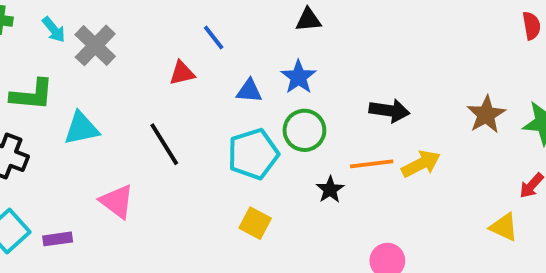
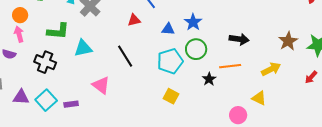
yellow arrow: (421, 164) -> (271, 69), moved
yellow triangle: (504, 227) -> (259, 98), moved

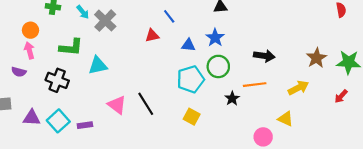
black line: (125, 56) -> (146, 104), moved

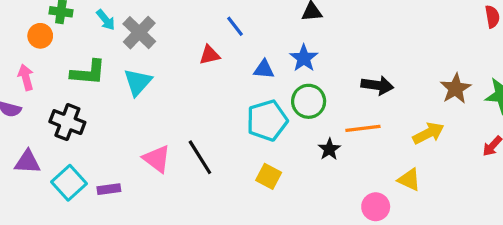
orange circle: (30, 30) -> (40, 36), moved
cyan triangle: (98, 65) -> (138, 82), moved, turned -36
purple triangle: (32, 118) -> (27, 162), moved

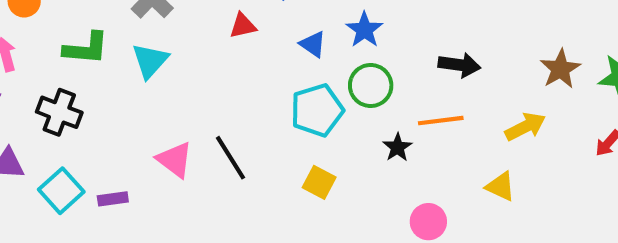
blue triangle: (264, 69) -> (313, 44), turned 30
pink circle: (376, 207) -> (428, 222), moved

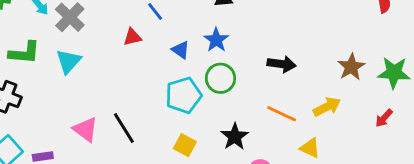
orange line: (441, 121) -> (282, 114), moved, turned 32
black star: (397, 147) -> (235, 137), moved, size x1.4

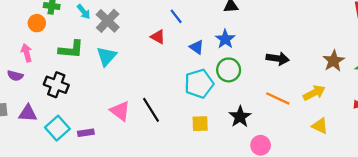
red triangle: (132, 37) -> (158, 37), turned 42
yellow square: (185, 145) -> (200, 124), turned -30
yellow triangle: (310, 148) -> (320, 126), moved

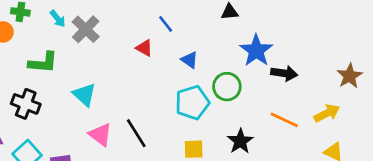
blue star: (225, 39) -> (256, 51), moved, size x1.4
cyan triangle: (106, 56) -> (84, 95), moved, turned -30

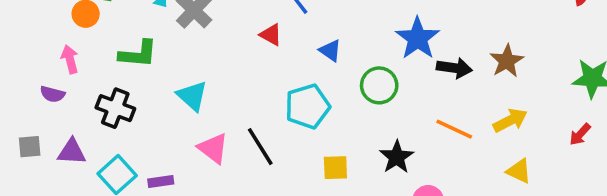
brown star: (350, 76) -> (507, 61), moved
cyan pentagon: (192, 103) -> (308, 106), moved

